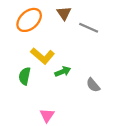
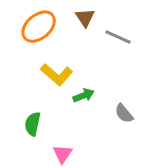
green semicircle: (25, 76) -> (33, 124), moved

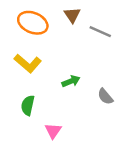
orange ellipse: (39, 27) -> (33, 23), turned 64
yellow L-shape: (57, 74) -> (28, 63), moved

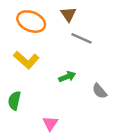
gray line: (100, 32) -> (82, 38), moved
green semicircle: (28, 105) -> (14, 101), moved

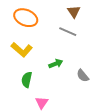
brown triangle: (68, 14) -> (74, 12), moved
green semicircle: (14, 101) -> (27, 80), moved

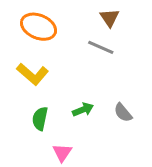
green arrow: (56, 64) -> (83, 110), moved

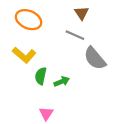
gray semicircle: (123, 113) -> (95, 58), moved, size x1.6
green semicircle: (40, 119) -> (41, 76), moved

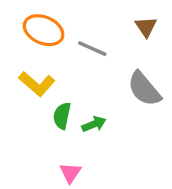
brown triangle: (82, 13) -> (146, 27), moved
gray line: (75, 35) -> (92, 49), moved

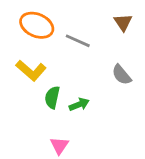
gray semicircle: (144, 89) -> (122, 75), size x0.7

